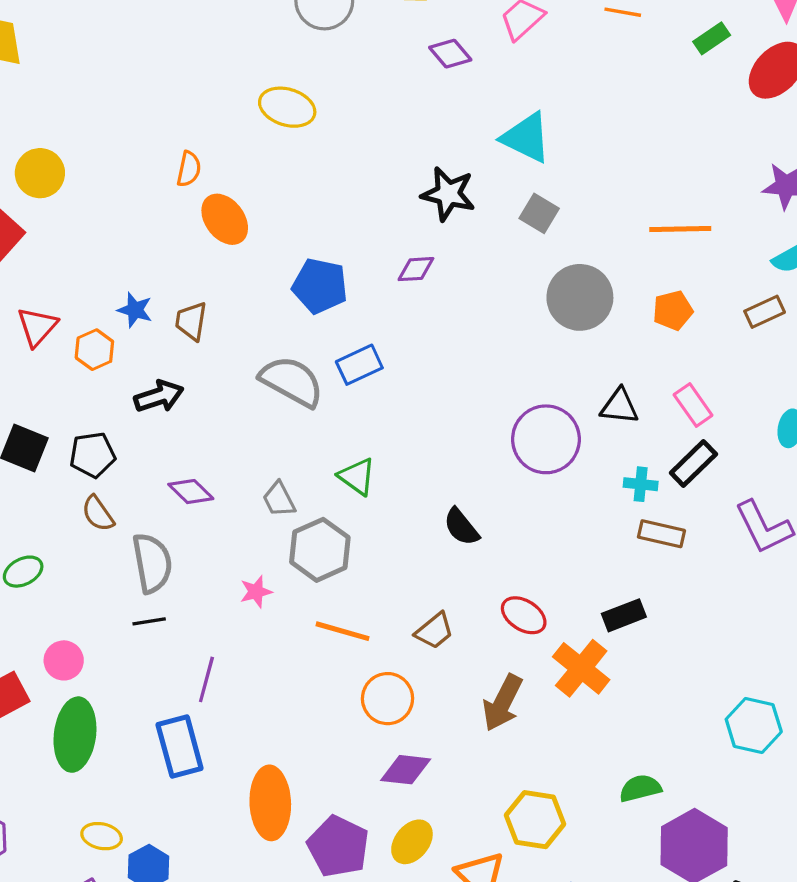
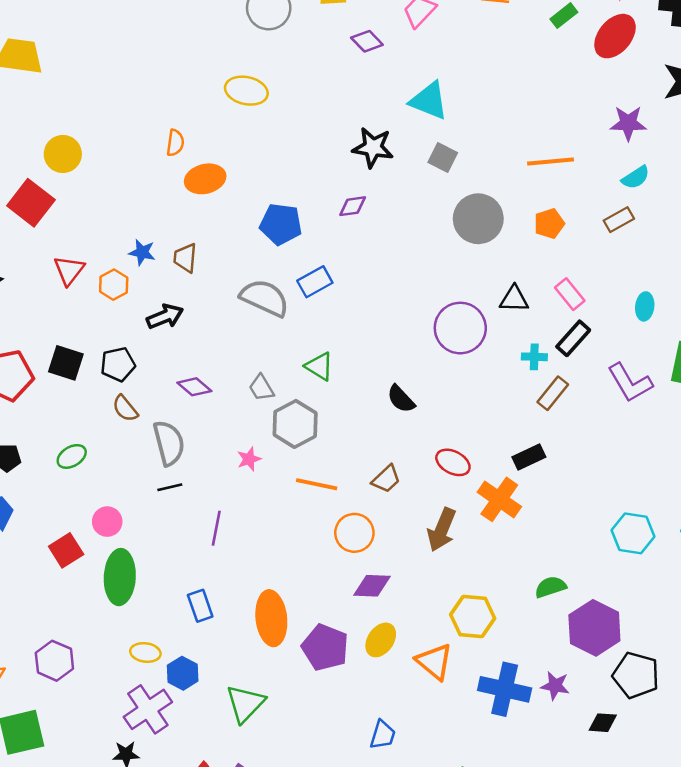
orange ellipse: (225, 219) -> (205, 179), turned -63
brown rectangle: (661, 534) -> (553, 393), turned -60
blue rectangle: (180, 747) -> (200, 606), moved, size x0.7

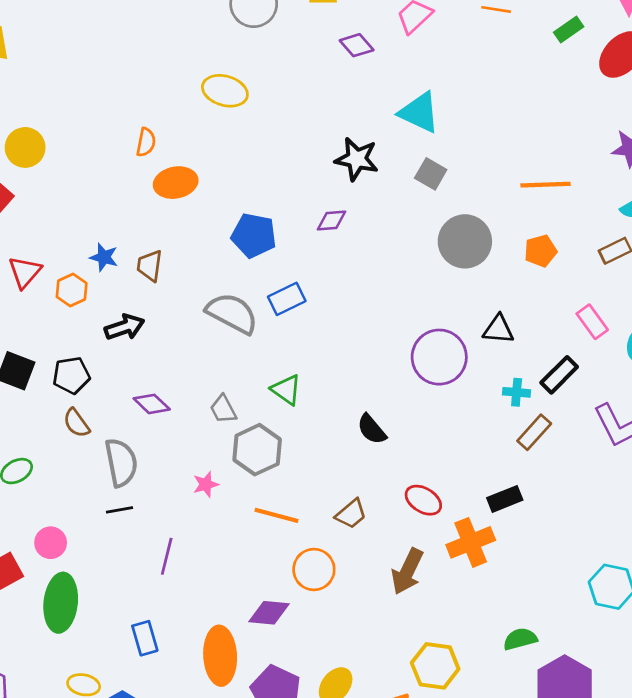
pink rectangle: (570, 294) -> (592, 322), moved
orange cross: (499, 499) -> (471, 542), turned 30
purple diamond: (372, 586) -> (269, 613), moved

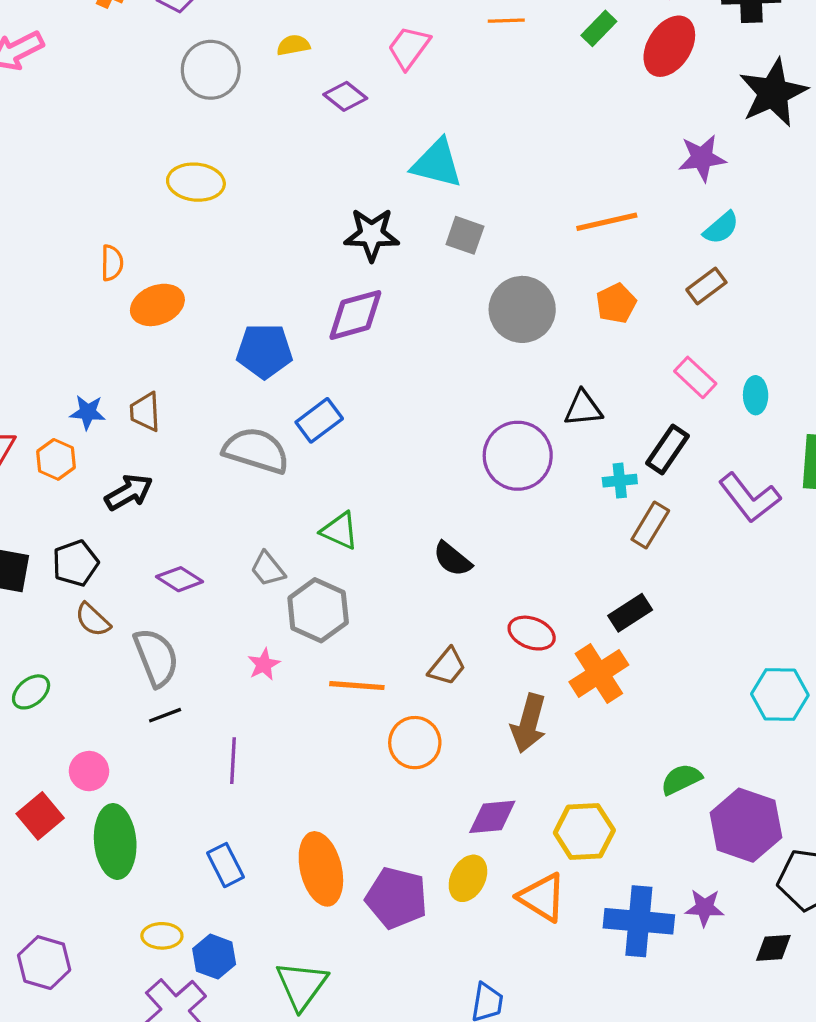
purple diamond: (332, 221) -> (355, 315), size x1.6
purple diamond: (269, 613) -> (492, 817), moved

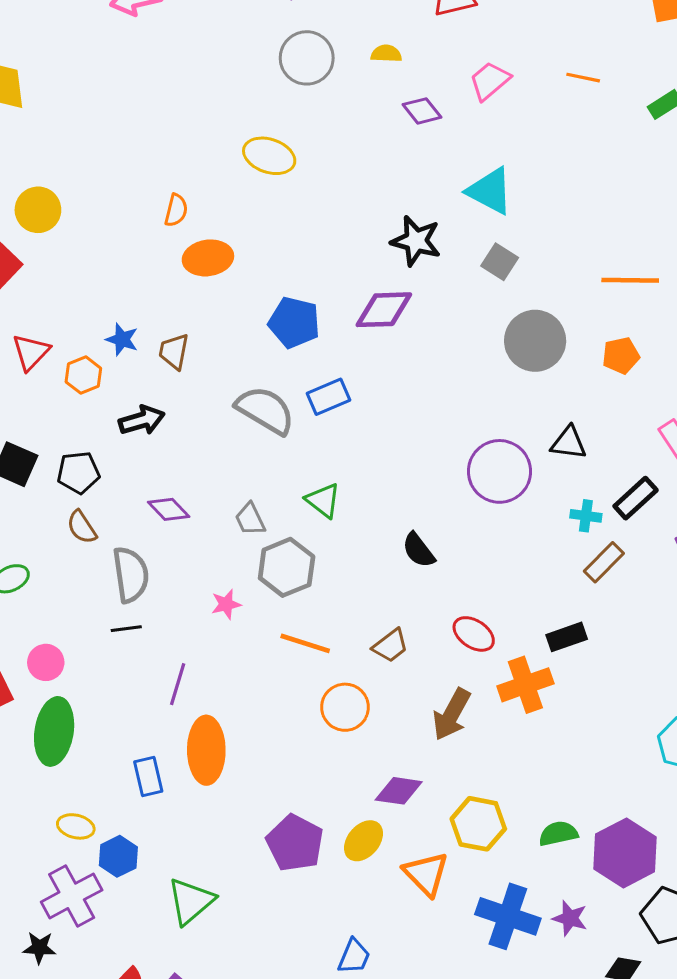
green semicircle: (681, 779) -> (558, 833), moved
orange ellipse: (321, 869) -> (206, 750), moved

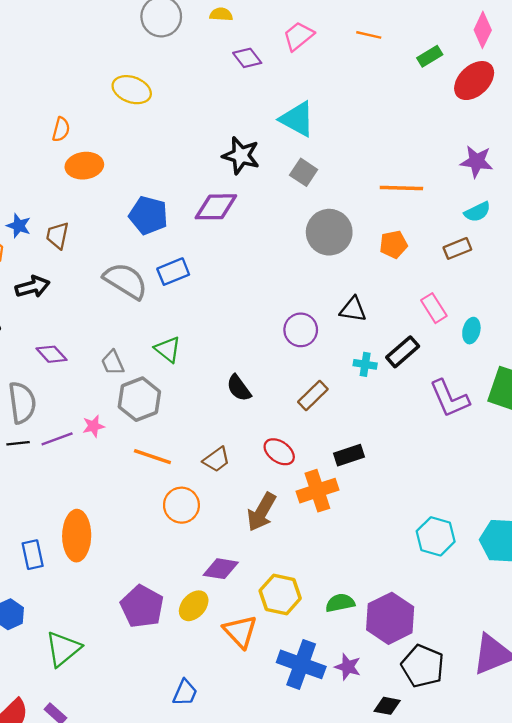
purple circle: (499, 471) -> (301, 330), size x0.7
brown rectangle: (604, 562) -> (313, 395), moved
purple line: (178, 684) -> (57, 439), moved, turned 52

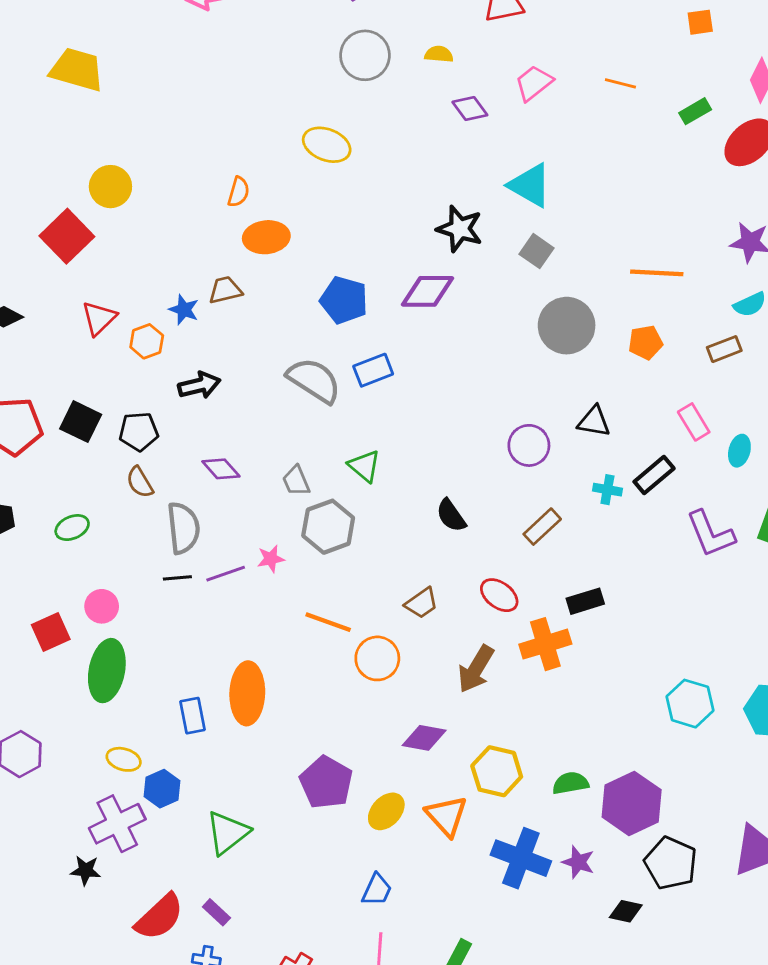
brown trapezoid: (58, 235) -> (225, 290), moved, turned 64
orange line: (152, 457) -> (328, 622), moved
yellow ellipse: (194, 606) -> (386, 811), moved

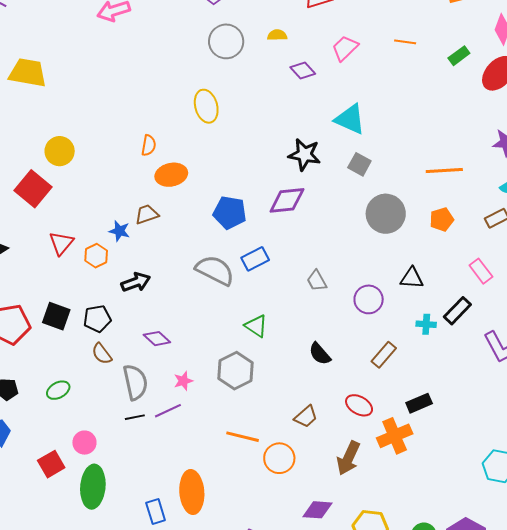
yellow ellipse: (327, 145) -> (206, 106), turned 60
gray trapezoid: (296, 481) -> (317, 281), moved
pink star: (271, 559) -> (183, 381), moved

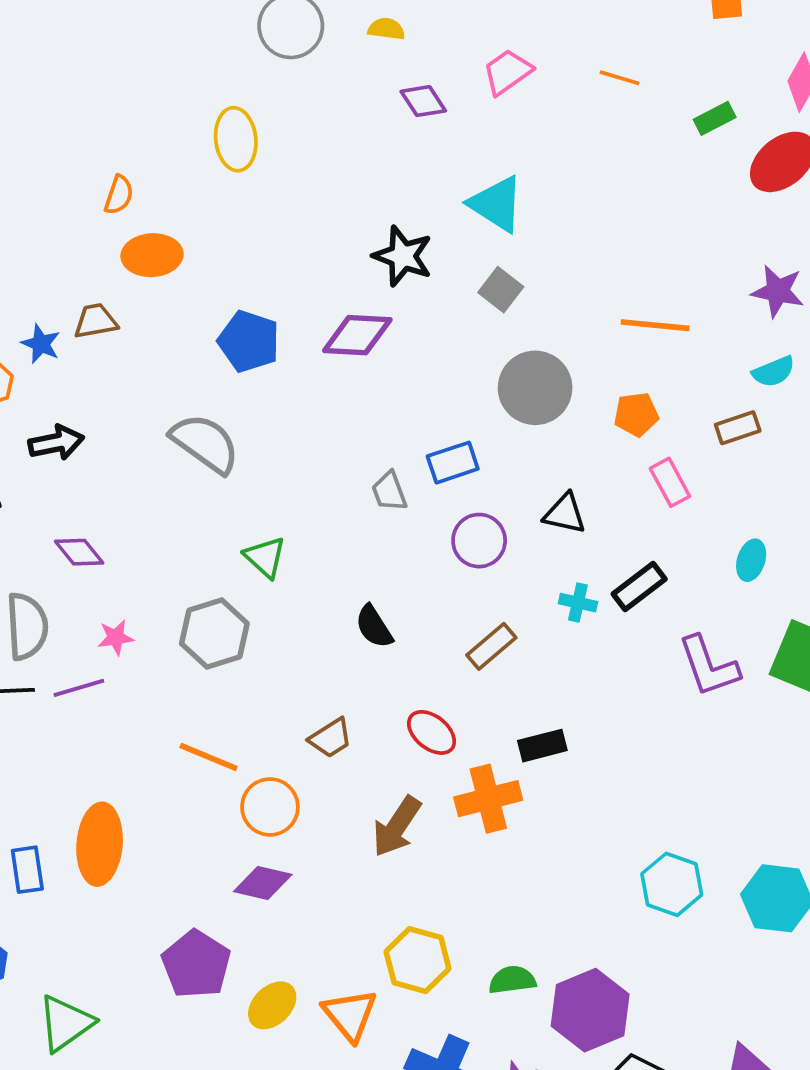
blue rectangle: (255, 259) -> (453, 463), moved
pink rectangle: (481, 271) -> (670, 482), moved
purple diamond: (318, 510) -> (263, 883), moved

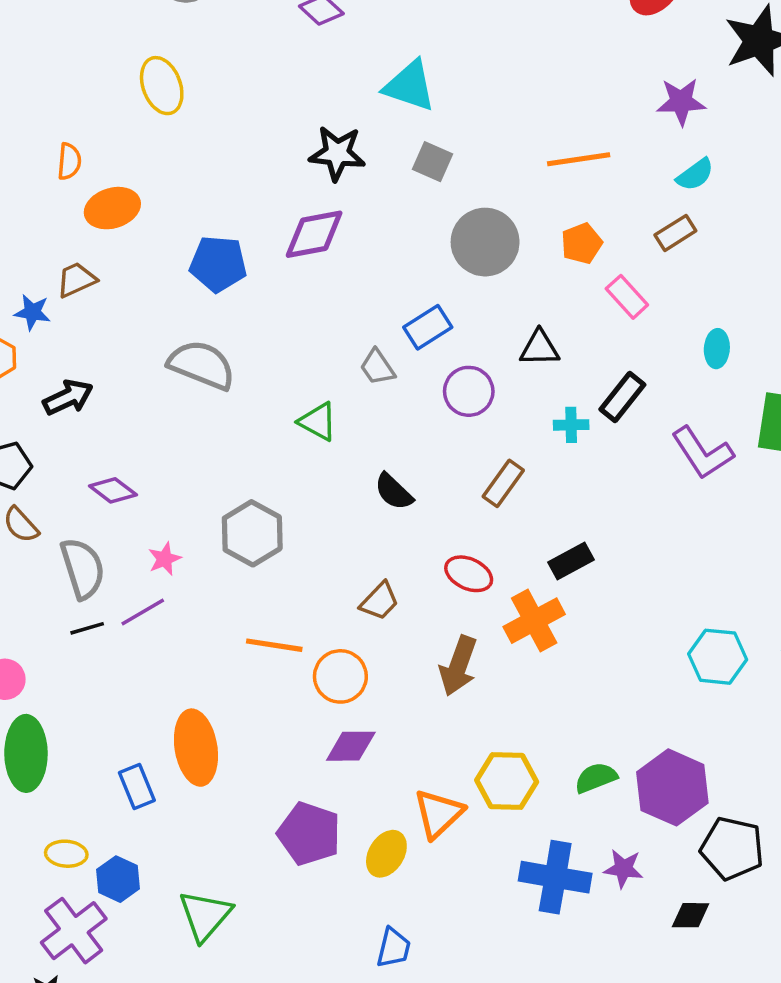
green triangle: (265, 557) -> (318, 422), moved
orange triangle: (350, 1015) -> (439, 814), moved, turned 40

